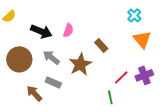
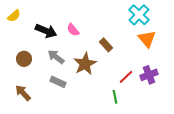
cyan cross: (134, 15) -> (139, 15), size x1.5
pink semicircle: (68, 30) -> (73, 30), turned 120
brown circle: (19, 59) -> (24, 59), size x0.6
brown arrow: (34, 93) -> (23, 93), moved

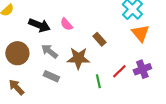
brown circle: (24, 59) -> (17, 53), size x1.5
brown star: (85, 64) -> (78, 58), turned 30
green line: (115, 97) -> (98, 81), moved

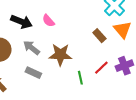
brown rectangle: (99, 39) -> (99, 36), moved

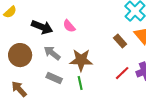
green line: (80, 78) -> (80, 83), moved

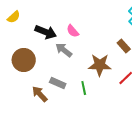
gray arrow: (52, 53) -> (64, 50), moved
brown star: (81, 60) -> (100, 65), moved
brown arrow: (19, 89) -> (40, 94), moved

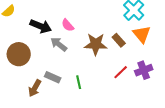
brown star: (100, 65) -> (96, 44), moved
brown arrow: (40, 94) -> (35, 88), turned -108

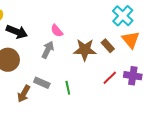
black arrow: (41, 26) -> (17, 32), moved
gray arrow: (59, 44) -> (48, 50), turned 78
purple cross: (144, 70) -> (133, 76), turned 30

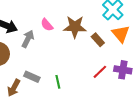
gray arrow: (48, 50) -> (28, 39), moved
brown star: (85, 50) -> (75, 27), moved

